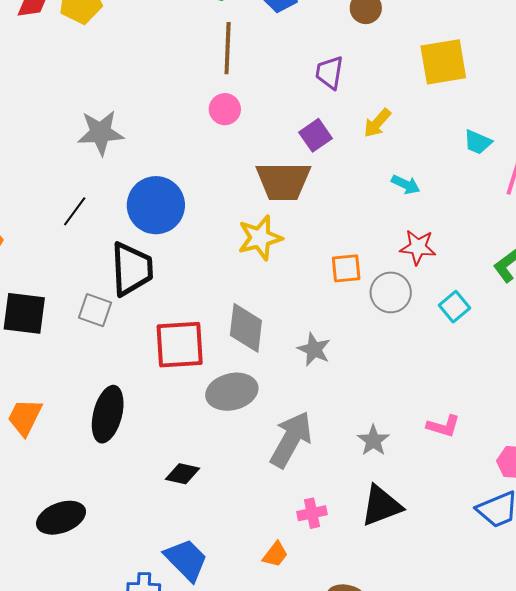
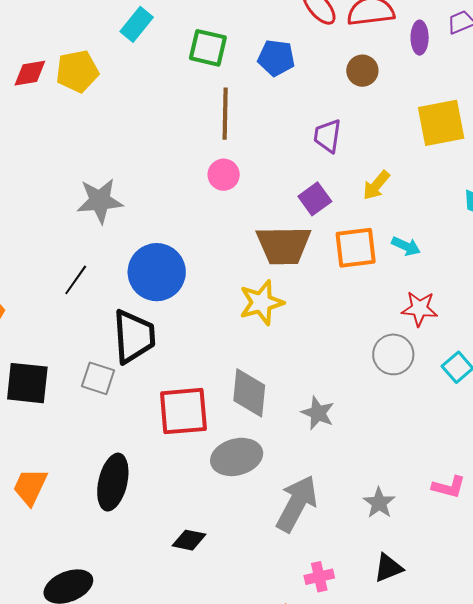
orange square: (346, 268) -> (356, 248), moved, size x1.4
black triangle: (381, 506) -> (388, 568), size x0.7

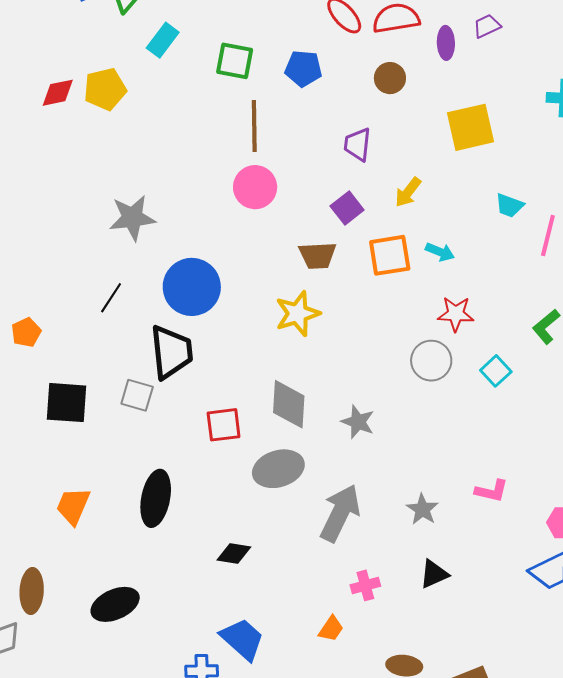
pink circle: (224, 175) -> (255, 187), size x1.4
brown trapezoid: (284, 245) -> (318, 256), size x0.7
red square: (183, 411) -> (224, 425), size x0.7

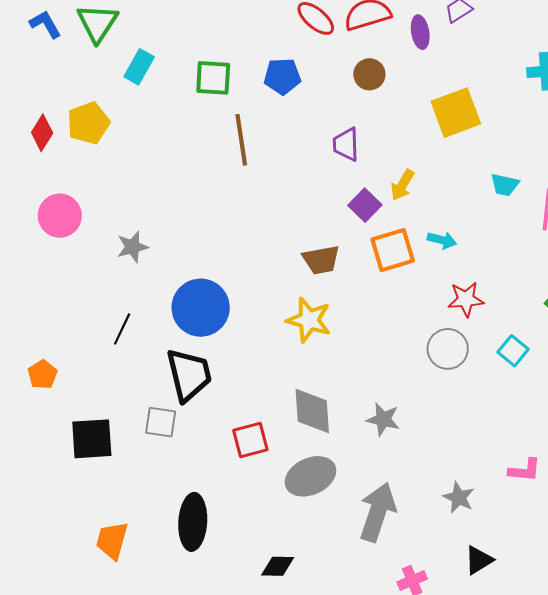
red diamond: (58, 93) -> (42, 133), turned -39
pink circle: (255, 187) -> (60, 216), moved
purple square: (347, 208) -> (365, 205), moved
gray star: (132, 218) -> (133, 247), size x0.7
yellow star: (298, 314) -> (309, 320), turned -30

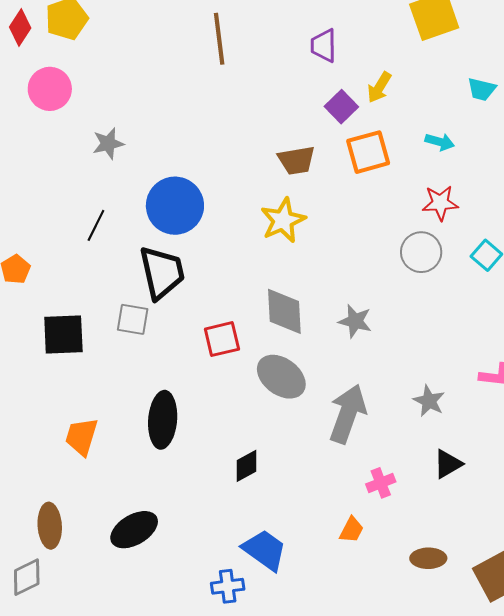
pink circle: (60, 216) -> (50, 89), moved
cyan arrow: (442, 240) -> (440, 142), moved
yellow star: (309, 320) -> (283, 220), turned 30
gray ellipse: (310, 476) -> (281, 377), turned 60
black diamond: (278, 566) -> (247, 466), turned -32

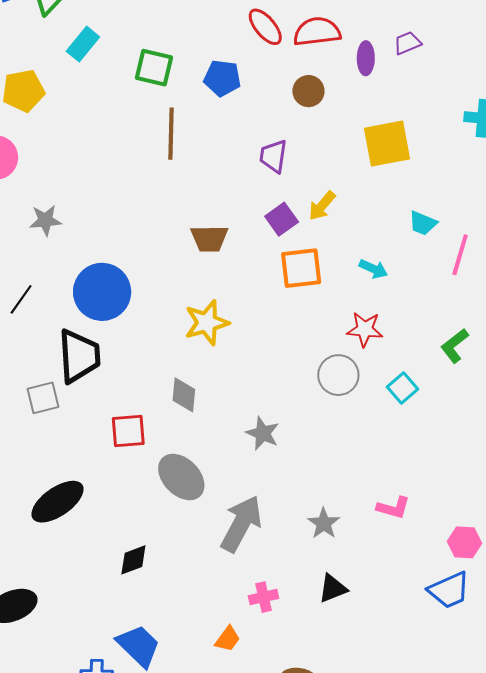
brown trapezoid: (296, 160) -> (209, 239), moved
gray diamond: (284, 311) -> (184, 395), moved, size x0.7
gray square: (133, 319) -> (43, 398), turned -32
black ellipse: (163, 420) -> (58, 502), turned 42

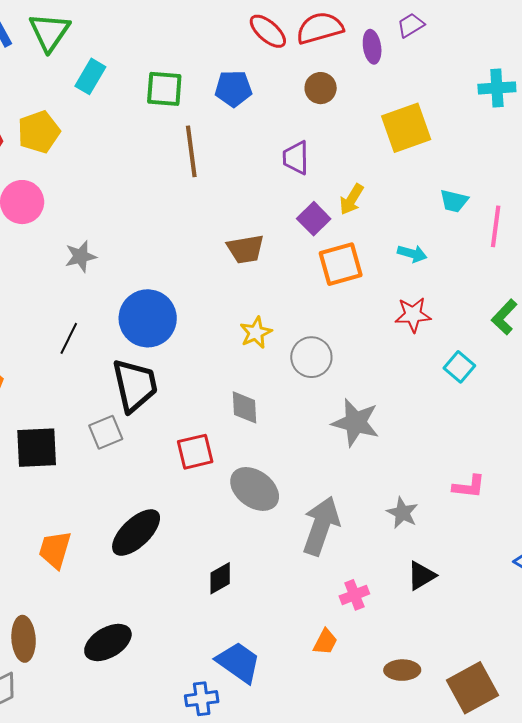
yellow star: (207, 323) -> (256, 333), size x0.7
gray circle: (338, 375) -> (311, 357), moved
gray star: (263, 433) -> (356, 423), moved, size x1.4

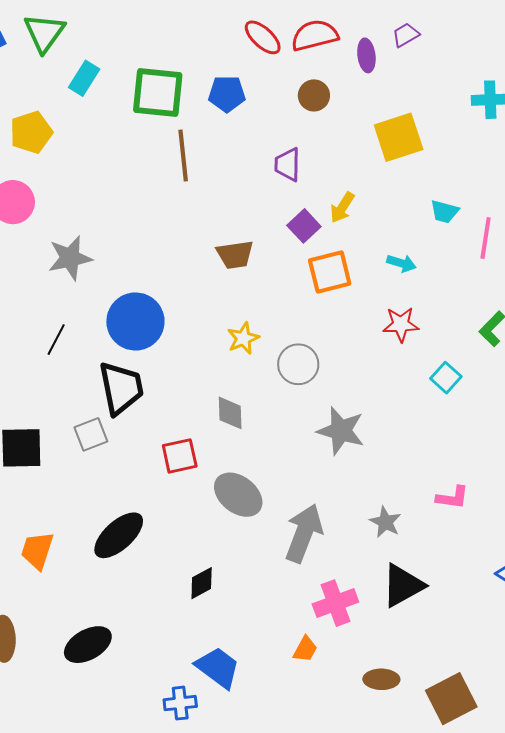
green square: (164, 89) -> (158, 92), size x1.4
gray star: (81, 256) -> (70, 258), size x1.4
black triangle: (421, 576) -> (403, 585), size x1.5
pink cross: (354, 595) -> (335, 603), size x1.5

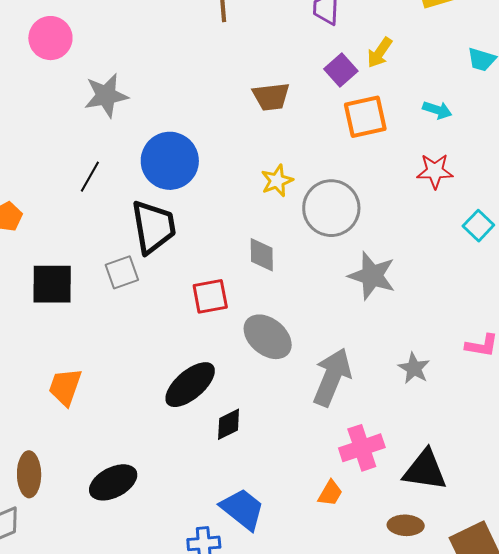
gray circle: (298, 364) -> (331, 208), size x1.4
black ellipse: (119, 535) -> (190, 385), moved
black triangle: (403, 585) -> (425, 470), moved, turned 36

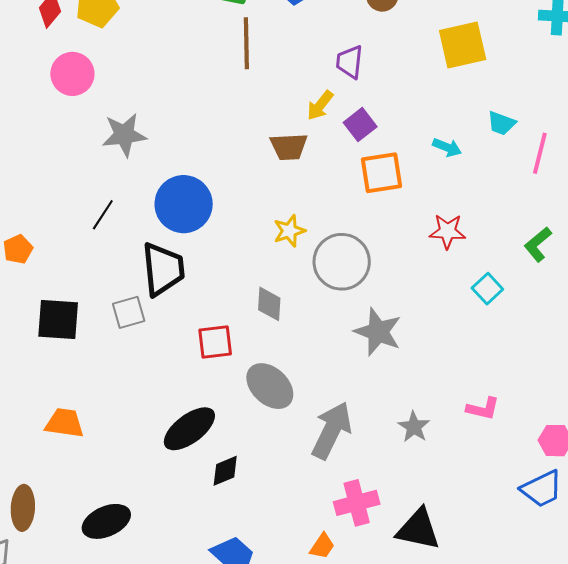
yellow arrow: (380, 53) -> (320, 105), moved
cyan arrow: (437, 110) -> (447, 147), moved
orange trapezoid: (65, 387) -> (65, 423), turned 75

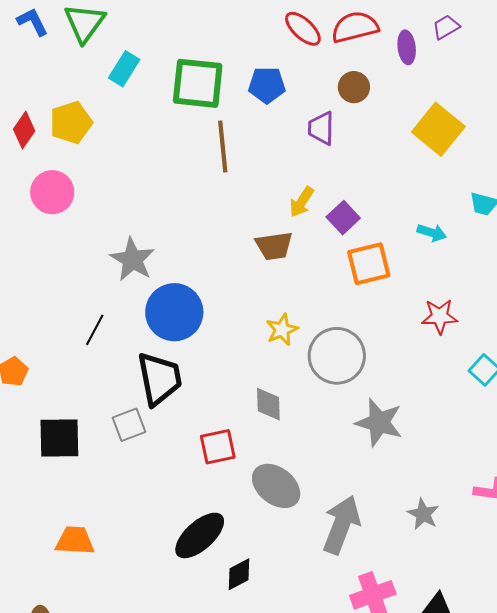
yellow square: (463, 45) -> (438, 129), turned -33
purple trapezoid: (349, 62) -> (321, 128), moved
gray star: (124, 135) -> (133, 260), moved, turned -30

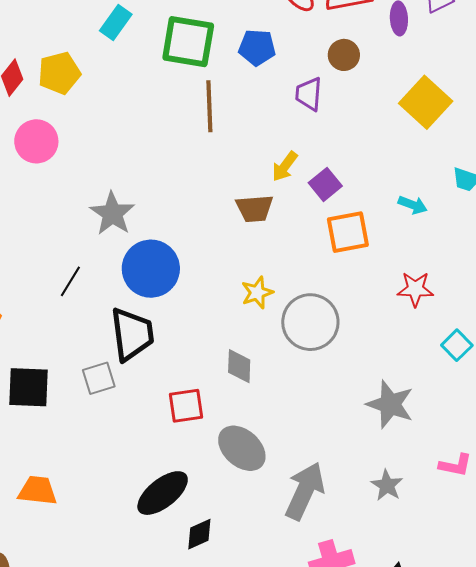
gray star: (379, 422) -> (390, 404), moved

